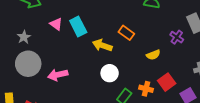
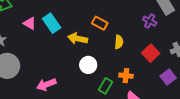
yellow semicircle: (153, 55) -> (119, 42), moved, turned -56
pink arrow: (58, 75) -> (46, 85), moved
red square: (167, 82) -> (151, 53), moved

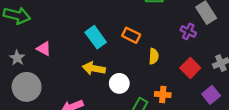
pink triangle: (30, 23) -> (44, 49), moved
cyan rectangle: (52, 23) -> (96, 37), moved
yellow arrow: (78, 39) -> (94, 68), moved

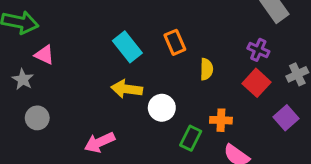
purple cross: (188, 31) -> (258, 50), moved
orange rectangle: (131, 35) -> (175, 42), turned 42
pink triangle: (44, 49) -> (44, 55), moved
gray circle: (27, 87) -> (37, 118), size x0.6

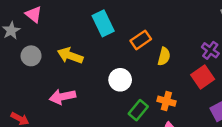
orange rectangle: (175, 42) -> (141, 40), moved, turned 66
yellow arrow: (127, 89) -> (70, 56), moved
gray circle: (37, 118) -> (31, 56), moved

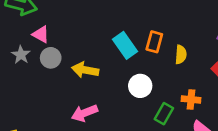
cyan rectangle: (103, 23) -> (125, 45), moved
orange rectangle: (141, 40) -> (154, 42), turned -30
gray circle: (31, 56) -> (51, 58), moved

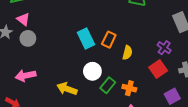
yellow arrow: (85, 70) -> (67, 89), moved
pink arrow: (84, 113) -> (26, 76), moved
green rectangle: (164, 114) -> (108, 85), moved

